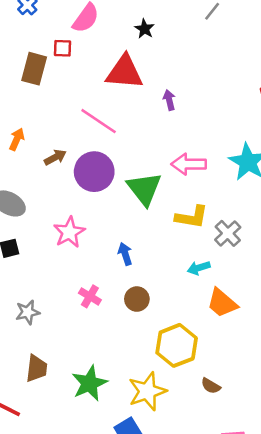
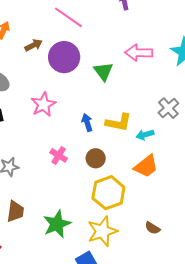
green triangle: (144, 189) -> (103, 71), size x0.7
yellow L-shape: (192, 217) -> (119, 122), moved
orange trapezoid: (222, 303) -> (146, 166), moved, turned -80
yellow hexagon: (177, 345) -> (108, 193), moved

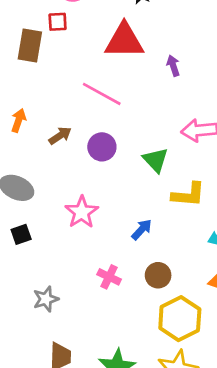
purple circle: (64, 57) -> (102, 147), size x0.7
yellow L-shape: (119, 122) -> (188, 195), moved
blue arrow: (87, 123) -> (142, 229), turned 66

